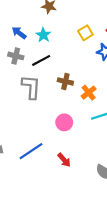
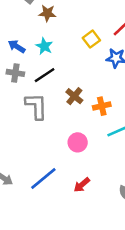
brown cross: (65, 81) -> (74, 96), turned 32
orange cross: (89, 93) -> (102, 106), turned 32
red arrow: (64, 160) -> (82, 185), turned 96

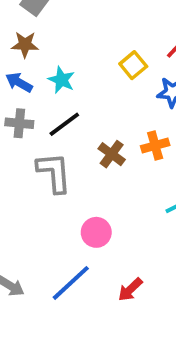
brown star: (47, 13) -> (25, 44), moved
orange cross: (102, 106) -> (155, 146), moved
pink circle: (78, 142) -> (96, 232), moved

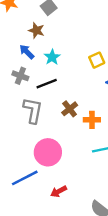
orange cross: (155, 146) -> (92, 120), moved
pink circle: (96, 232) -> (48, 152), size x1.5

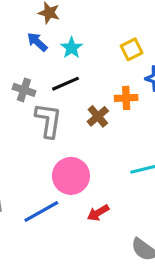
gray cross: (20, 76) -> (24, 90), moved
orange cross: (92, 120) -> (126, 98), moved
red arrow: (59, 191) -> (98, 213), moved

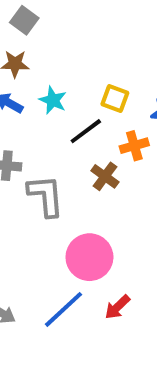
yellow square: (132, 49) -> (115, 99), moved, turned -30
black line: (66, 84) -> (86, 131), moved
red arrow: (98, 213) -> (117, 307), moved

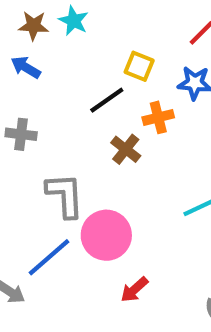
cyan star: (53, 100) -> (74, 21), moved
gray L-shape: (46, 196) -> (65, 195), moved
blue line: (64, 309) -> (49, 257), moved

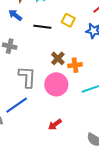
black line: (107, 100) -> (42, 27), moved, turned 36
orange cross: (158, 117) -> (75, 65), moved
pink circle: (106, 235) -> (56, 84), moved

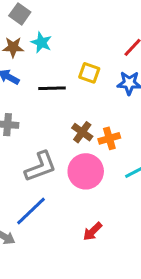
gray L-shape: (27, 77) -> (41, 167), turned 75

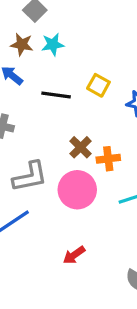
cyan star: (41, 42) -> (53, 44), turned 30

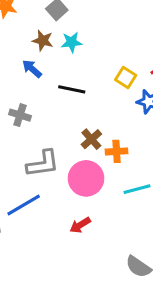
yellow square: (98, 85) -> (126, 77), moved
red arrow: (74, 255) -> (80, 225), moved

